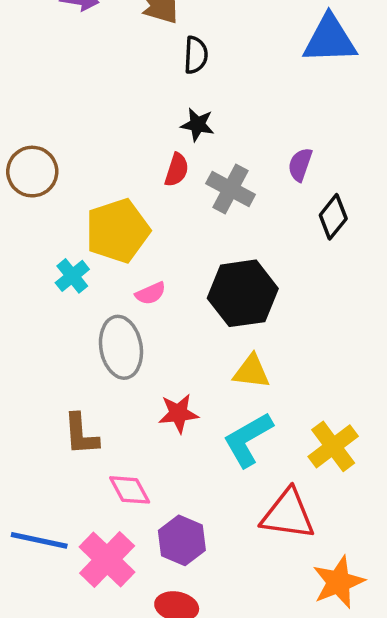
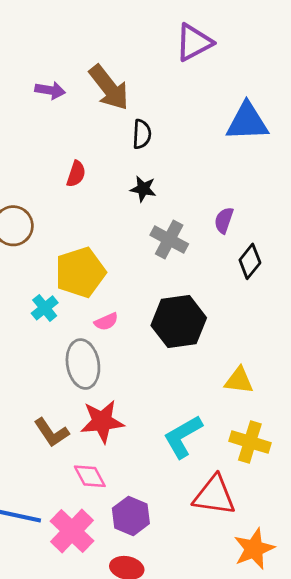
red semicircle: (177, 170) -> (76, 174), moved
yellow triangle: (251, 372) -> (239, 380), moved
red star: (178, 413) -> (102, 421), moved, size x1.4
brown L-shape: (81, 434) -> (51, 432), turned -30
yellow cross: (333, 446) -> (250, 442), turned -36

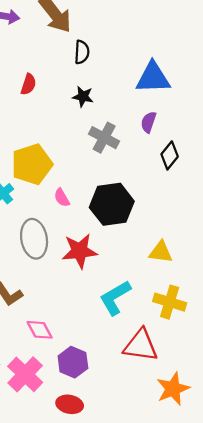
blue triangle: (247, 122) -> (153, 78), moved
pink semicircle: (106, 322) -> (62, 198), moved, turned 84
red star: (102, 421) -> (80, 251), moved

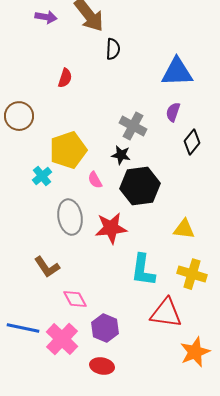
black star: (83, 97) -> (121, 155), moved
cyan L-shape: (115, 298) -> (143, 270), turned -52

